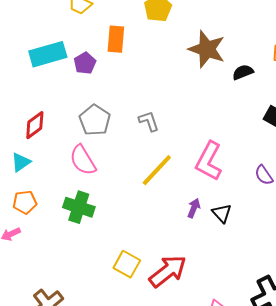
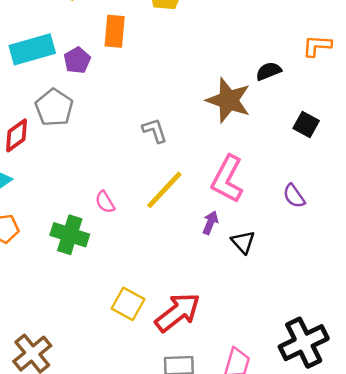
brown star: (207, 49) -> (229, 100), moved
gray pentagon: (95, 120) -> (54, 108), moved
pink semicircle: (83, 160) -> (105, 202), moved, size x0.6
purple arrow: (194, 208) -> (210, 223), moved

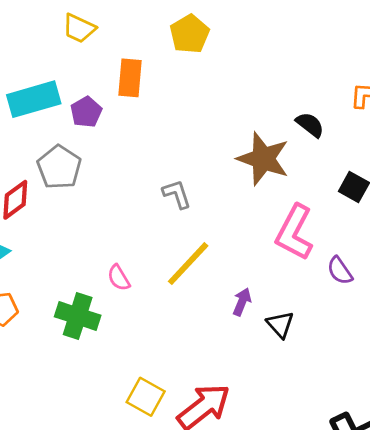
black semicircle: (269, 71) -> (310, 125), turned 60
pink L-shape: (227, 179) -> (294, 232), moved

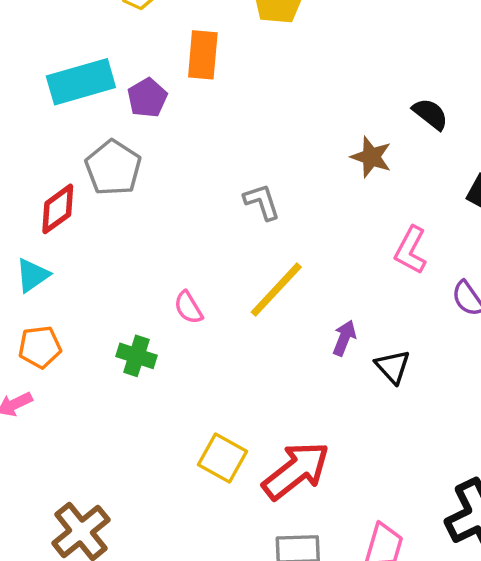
brown star: (263, 159) -> (371, 157), size x0.6
pink L-shape: (294, 232) -> (411, 250), size x0.7
green cross: (78, 316) -> (136, 356), size x0.7

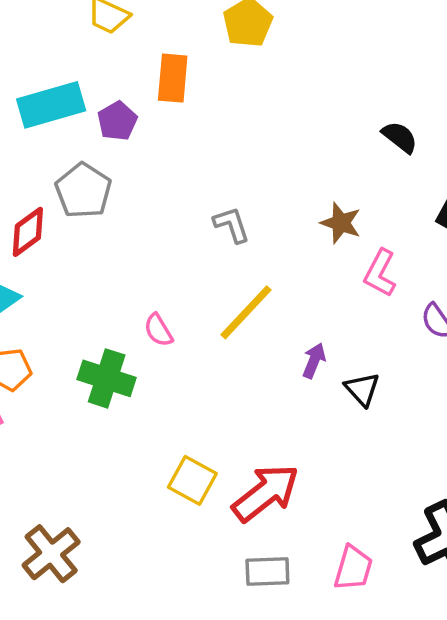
brown star: (371, 157) -> (341, 223), moved
green cross: (136, 356) -> (107, 378), size x1.4

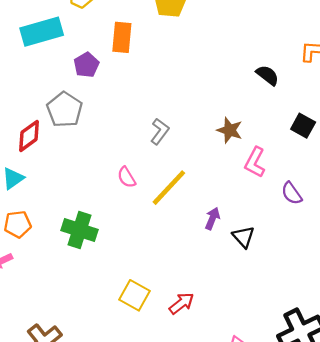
cyan rectangle: (51, 105) -> (42, 32), moved
gray L-shape: (232, 225) -> (160, 131), turned 55
pink semicircle: (158, 330) -> (126, 177), moved
red arrow: (266, 493) -> (182, 303), size x0.6

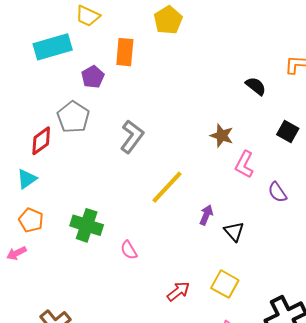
gray L-shape: (160, 131) -> (132, 137), moved, size x1.4
pink semicircle: (126, 177) -> (129, 250), moved
orange pentagon: (18, 224) -> (31, 220), turned 30
yellow square: (135, 295) -> (225, 284), moved

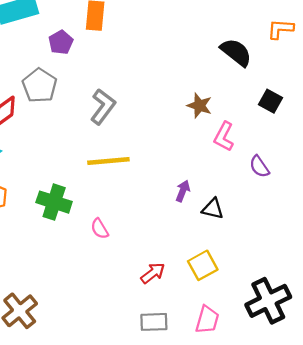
black semicircle: (256, 86) -> (236, 52), size x1.4
yellow line: (167, 187) -> (108, 161), moved, turned 42
black triangle: (234, 231) -> (213, 209), turned -35
yellow square: (225, 284) -> (203, 265), turned 32

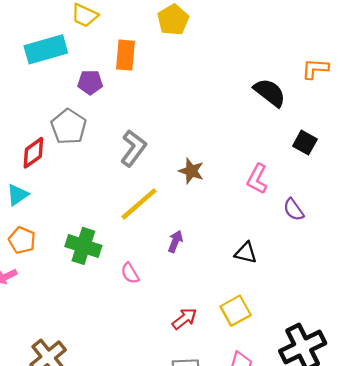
purple pentagon: (61, 42) -> (90, 82), turned 30
brown star: (199, 106) -> (191, 171), moved
yellow line: (108, 161) -> (139, 204), turned -36
purple arrow: (183, 191) -> (175, 241), moved

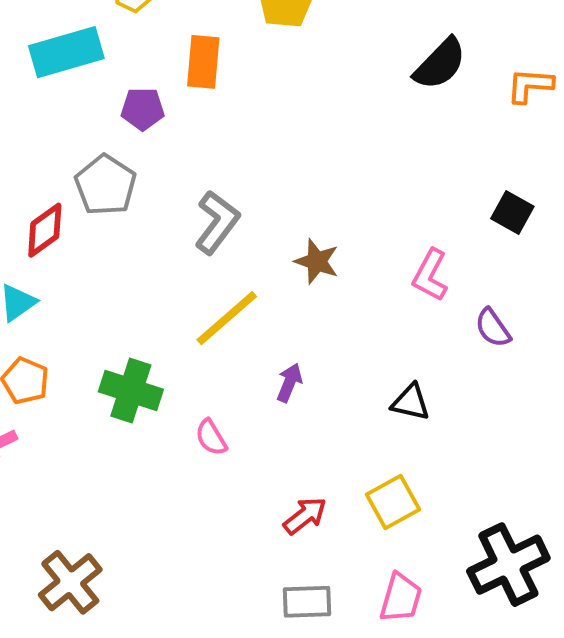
black semicircle: (270, 93) -> (440, 64), moved, turned 96

